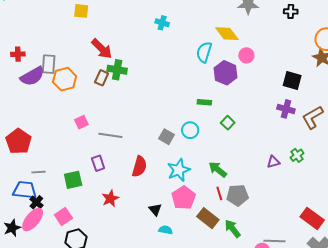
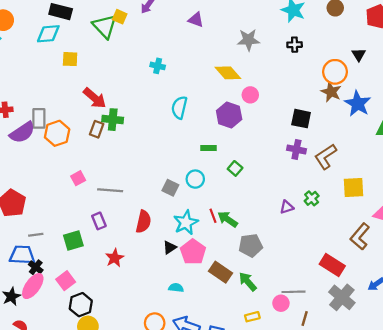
cyan semicircle: (204, 52) -> (179, 107), moved
red line: (219, 193) -> (213, 216), moved
black triangle: (155, 210) -> (170, 247), moved, turned 40

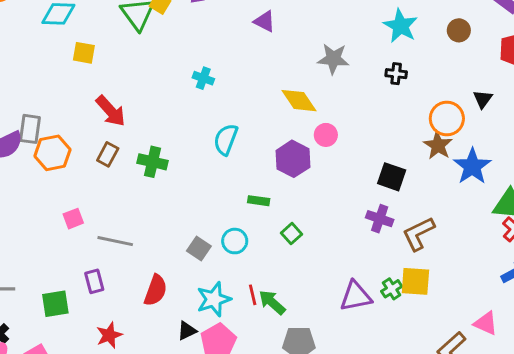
green cross: (113, 120) -> (153, 162), moved
yellow square: (353, 187) -> (415, 281), moved
purple triangle: (287, 207) -> (356, 296), size x1.6

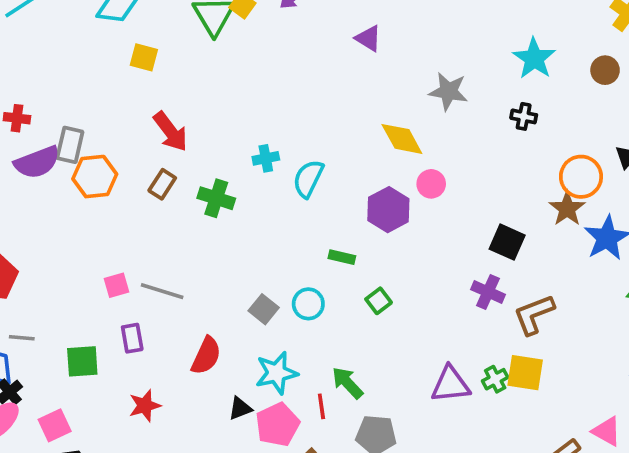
cyan cross: (203, 78) -> (266, 158), moved, turned -36
pink square: (73, 219) -> (117, 285), moved
red line: (253, 295) -> (321, 406), moved

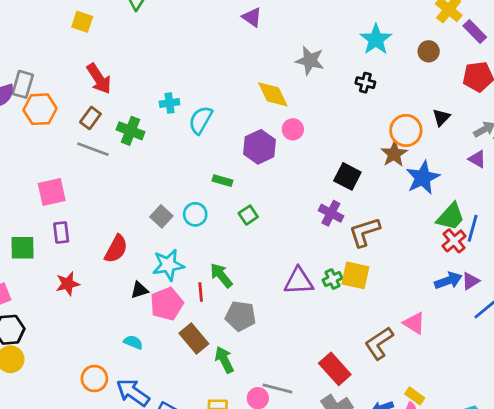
pink square: (117, 285) -> (52, 192), size x1.5
gray line: (162, 291) -> (93, 149), moved

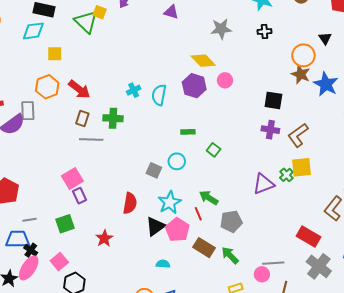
orange hexagon: (40, 109) -> (47, 87), moved
purple hexagon: (260, 147) -> (194, 86), moved
purple rectangle: (61, 233) -> (79, 196), moved
black triangle: (139, 290) -> (155, 226), size x1.5

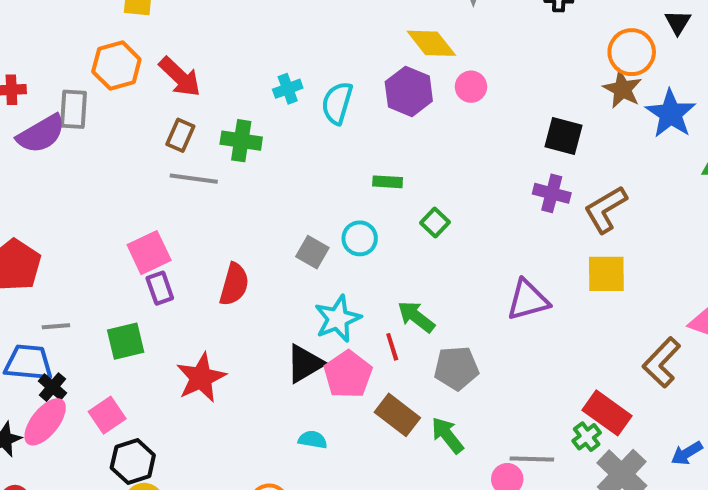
green cross: (286, 175) -> (587, 437), moved
red semicircle: (130, 203) -> (234, 284), moved
red star: (104, 238) -> (201, 378), size x1.4

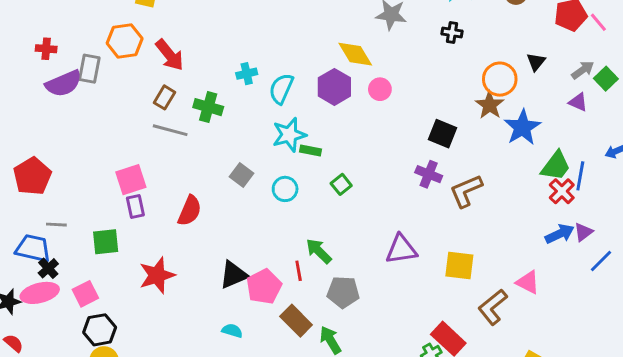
gray square: (312, 252) -> (242, 175), moved
yellow square: (606, 274) -> (459, 266), moved
cyan star: (338, 319) -> (289, 135), moved
pink ellipse: (45, 422) -> (40, 293), turned 30

